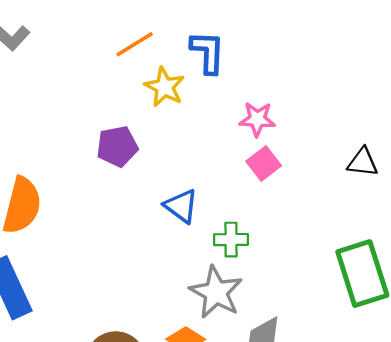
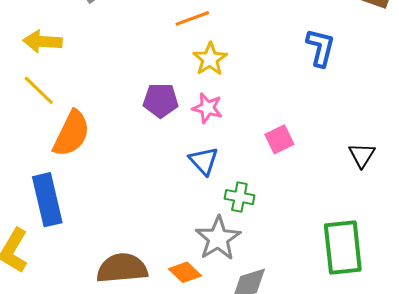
blue L-shape: (208, 52) -> (320, 48), moved
pink star: (257, 119) -> (207, 108), moved
black triangle: (363, 162) -> (362, 155), turned 44

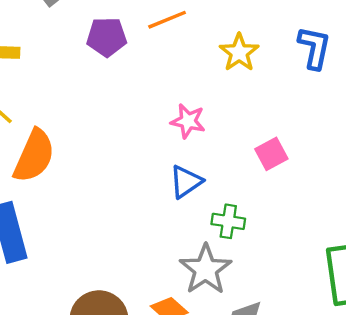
yellow star: (210, 59) -> (239, 52), moved
purple pentagon: (161, 100) -> (107, 37), moved
blue triangle: (204, 161) -> (186, 182), turned 40

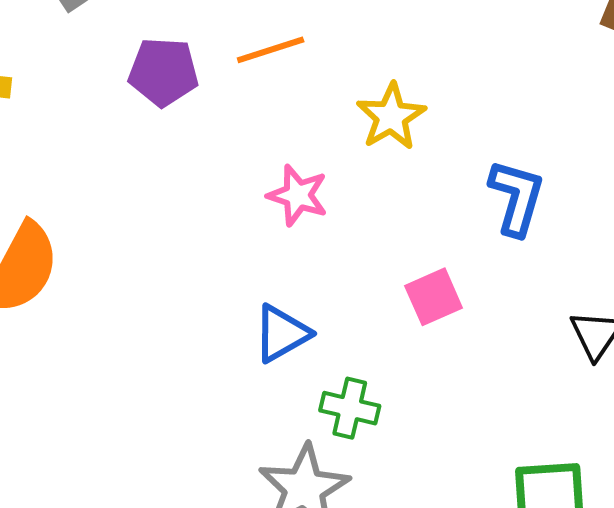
blue L-shape: (314, 48) -> (517, 197), moved
pink star: (188, 121) -> (298, 195), moved

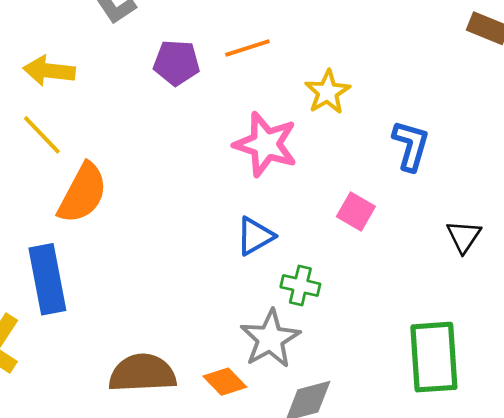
pink star: (298, 195) -> (266, 144), size x1.6
pink square: (434, 297) -> (356, 212), turned -36

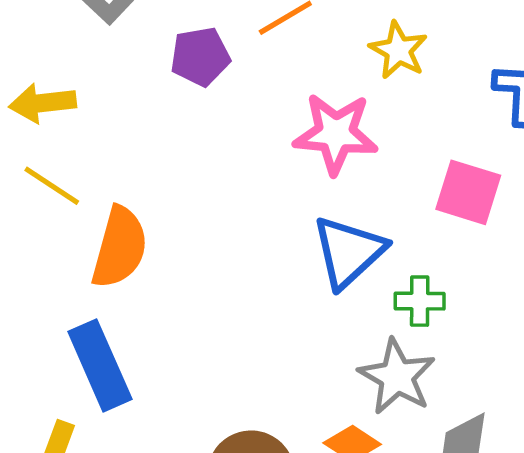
pink square: (356, 212) -> (468, 192), size x1.4
blue triangle: (255, 236) -> (349, 252), size x1.5

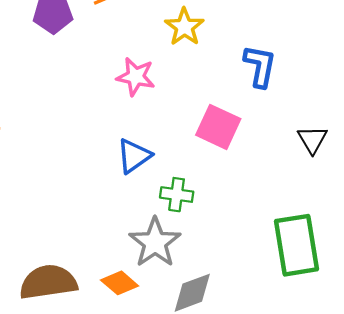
pink star: (336, 134) -> (136, 77), size x0.7
blue triangle: (349, 252) -> (134, 156), size x0.7

